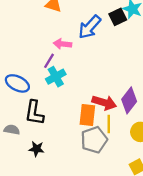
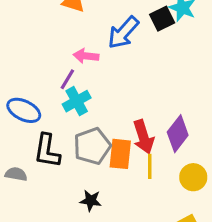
red arrow: (104, 103) -> (144, 137), turned 55
gray pentagon: (94, 140) -> (92, 146), moved
black star: (37, 149) -> (91, 201), moved

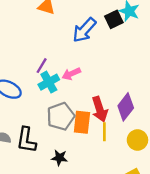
pink arrow: (86, 56) -> (71, 74), moved, turned -30
black L-shape: (47, 151) -> (26, 140), moved

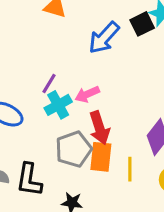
red arrow: (100, 109) -> (99, 128), moved

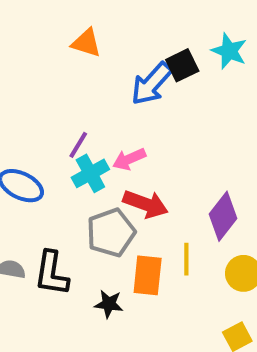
black square: (142, 24) -> (182, 65), moved
red arrow: (99, 128) -> (145, 204), turned -52
orange rectangle: (101, 157) -> (148, 275), moved

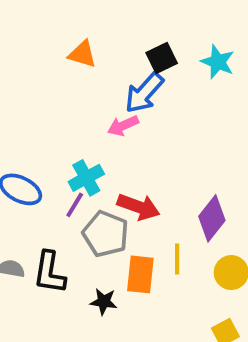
black square: (182, 65) -> (162, 58), moved
purple line: (78, 145) -> (75, 205), moved
pink arrow: (129, 159) -> (123, 126), moved
gray pentagon: (111, 233) -> (106, 234), turned -30

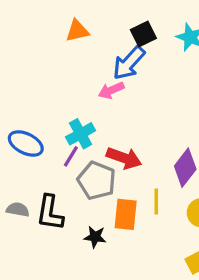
orange triangle: (82, 54) -> (77, 31), turned -30

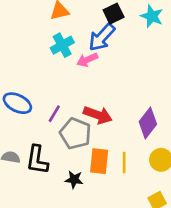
cyan cross: (81, 134) -> (62, 45), moved
yellow line: (156, 201) -> (124, 162), moved

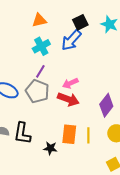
pink arrow: (87, 60) -> (70, 83), moved
purple line: (54, 114) -> (40, 71), moved
gray pentagon: (75, 133) -> (37, 91), moved

